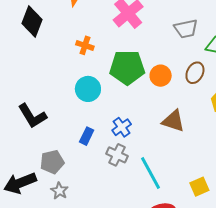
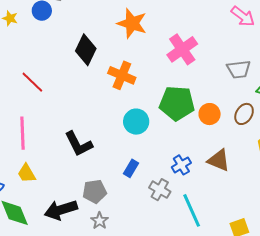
orange cross: (85, 45) -> (122, 75), moved, size x1.5
blue cross: (122, 127) -> (181, 165), moved

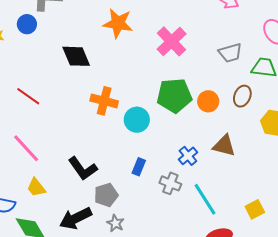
black diamond: (86, 50) -> (76, 56), turned -40
orange cross: (122, 75) -> (104, 101), moved
pink line: (22, 133) -> (26, 148), turned -32
black L-shape: (78, 144) -> (83, 168), moved

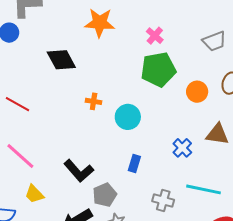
pink cross: (172, 41) -> (155, 36), size x0.6
green pentagon: (174, 96) -> (158, 69), moved
orange cross: (104, 101) -> (94, 101), size x0.6
gray cross: (170, 183) -> (163, 200), moved
cyan line: (205, 199) -> (203, 189), turned -40

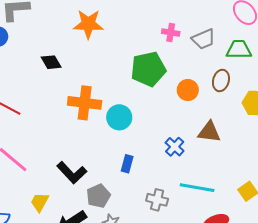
pink cross: (155, 36) -> (171, 32), moved, turned -30
black diamond: (61, 60) -> (51, 62), size x0.7
orange cross: (94, 101) -> (85, 103), size x2.0
yellow trapezoid: (34, 194) -> (40, 202), moved, turned 75

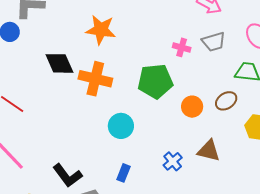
gray trapezoid: (204, 39) -> (214, 42), moved
black diamond: (51, 62) -> (59, 63), size x1.4
brown ellipse: (221, 80) -> (226, 101), turned 35
orange cross: (85, 103) -> (95, 79), moved

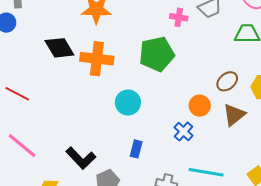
brown ellipse: (226, 101) -> (227, 81), moved
orange circle: (192, 107) -> (200, 106), moved
brown triangle: (209, 151) -> (234, 115), moved, turned -45

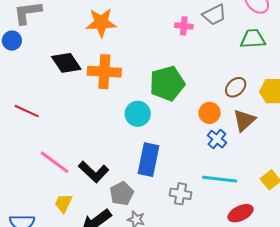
green pentagon: (157, 54) -> (167, 84), moved
blue cross: (184, 132) -> (217, 139), moved
pink line: (22, 146) -> (55, 162), moved
blue rectangle: (136, 149) -> (148, 160), size x1.8

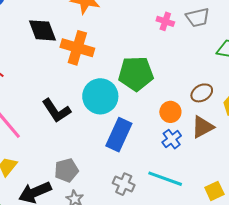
cyan circle: (138, 114) -> (100, 96), size x1.4
blue rectangle: (148, 160) -> (119, 135), moved
black L-shape: (94, 172) -> (56, 111), moved

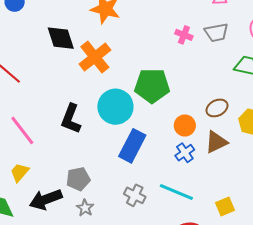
orange cross: (77, 48) -> (95, 57), turned 32
black L-shape: (56, 111) -> (71, 119), turned 52

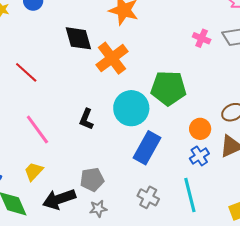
black L-shape: (71, 119) -> (86, 119), size x0.7
cyan line: (176, 192) -> (190, 195), turned 52
gray star: (85, 208) -> (98, 209), turned 30

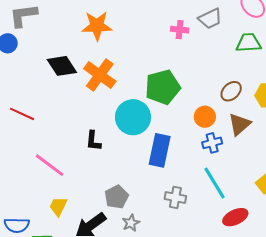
blue cross: (199, 156) -> (212, 143), turned 36

